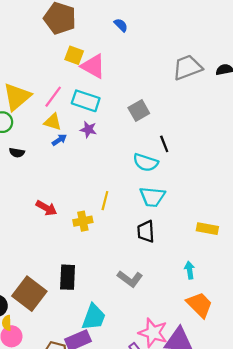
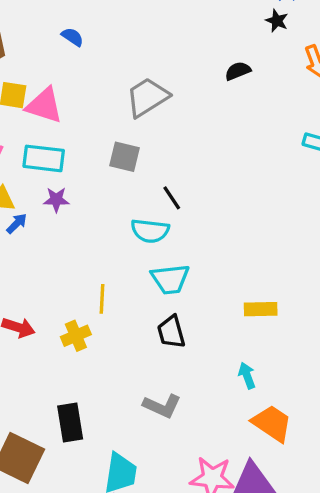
gray trapezoid: (187, 67) -> (147, 97), moved
gray square: (139, 111) -> (124, 157), turned -35

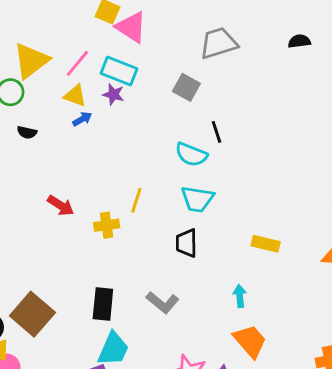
purple star: (56, 200) -> (113, 94), moved
black rectangle: (70, 423) -> (103, 304), moved

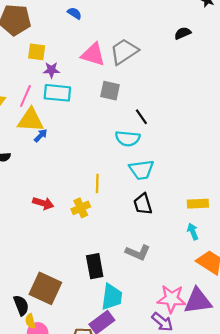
pink triangle: (131, 27) -> (93, 54), moved
purple star: (113, 94) -> (51, 70), moved
yellow triangle: (75, 96) -> (31, 120), size x1.5
yellow rectangle: (266, 244) -> (198, 204), moved

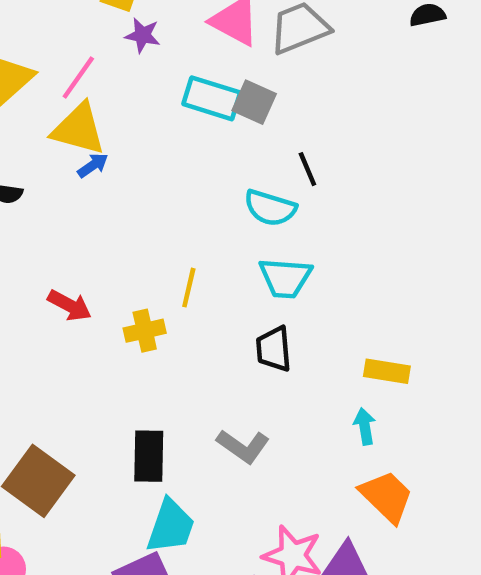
cyan rectangle: (57, 93) -> (212, 98), moved

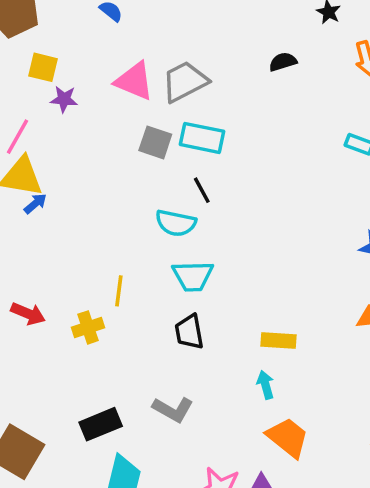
cyan rectangle: (212, 98) -> (202, 138), moved
black rectangle: (149, 456) -> (101, 424), turned 72

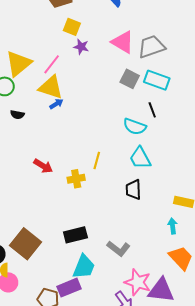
cyan trapezoid: (193, 276) -> (140, 158), turned 55
gray L-shape: (173, 409) -> (118, 249), moved

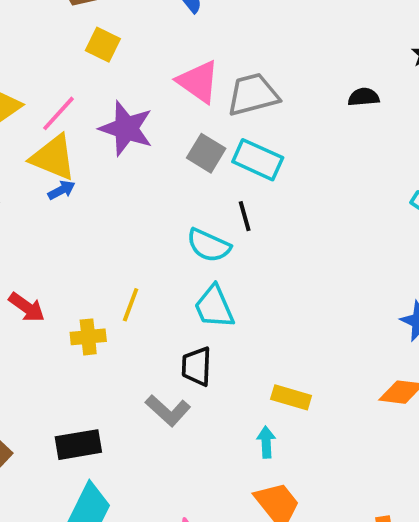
purple star: (81, 47) -> (126, 128), moved, size x1.8
gray L-shape: (118, 249) -> (168, 410), moved

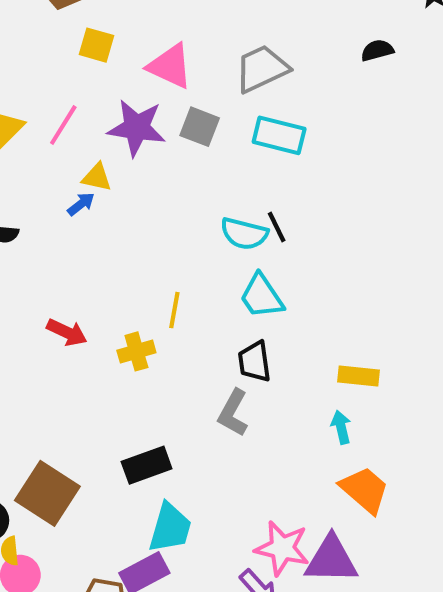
pink triangle: (198, 82) -> (170, 66), moved
gray square: (206, 153) -> (200, 127), moved
yellow triangle: (53, 157) -> (97, 177), moved, size x0.6
black line: (245, 216) -> (277, 227), moved
gray L-shape: (168, 410) -> (233, 413), turned 87

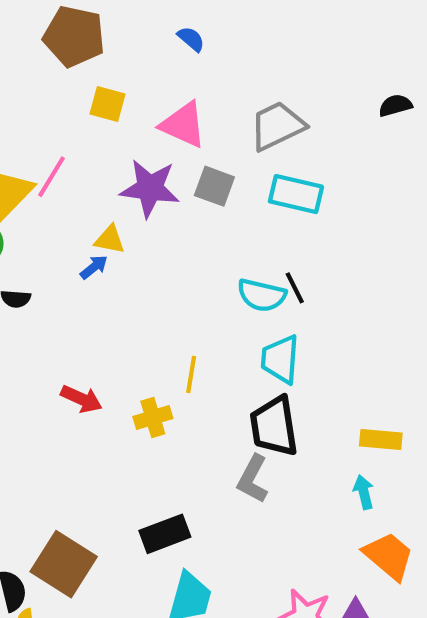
pink line: (63, 125) -> (51, 177), moved
cyan trapezoid: (262, 296) -> (280, 359), turned 39
black trapezoid: (255, 362) -> (274, 426), size x1.4

